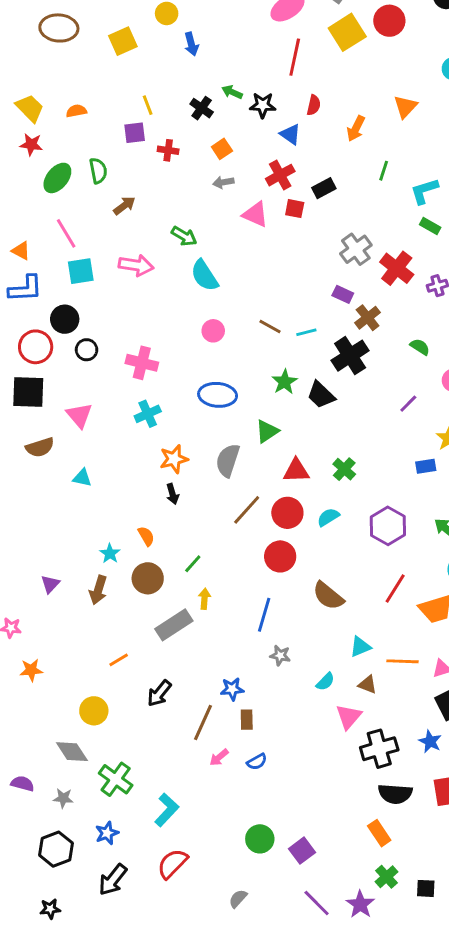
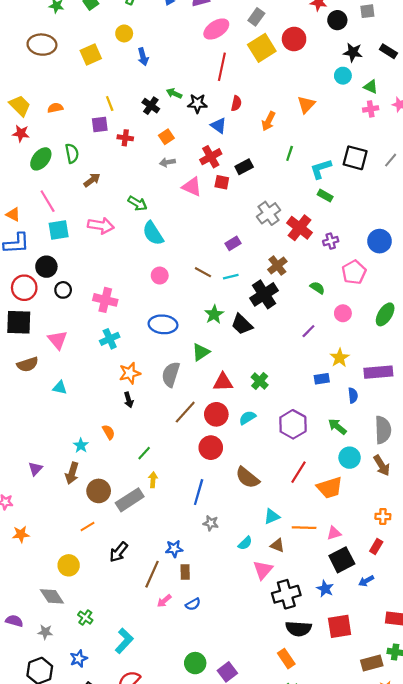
purple rectangle: (343, 294) -> (233, 243), moved, turned -56
brown circle: (148, 578) -> (99, 491), moved
green cross: (116, 779) -> (85, 618), size x0.6

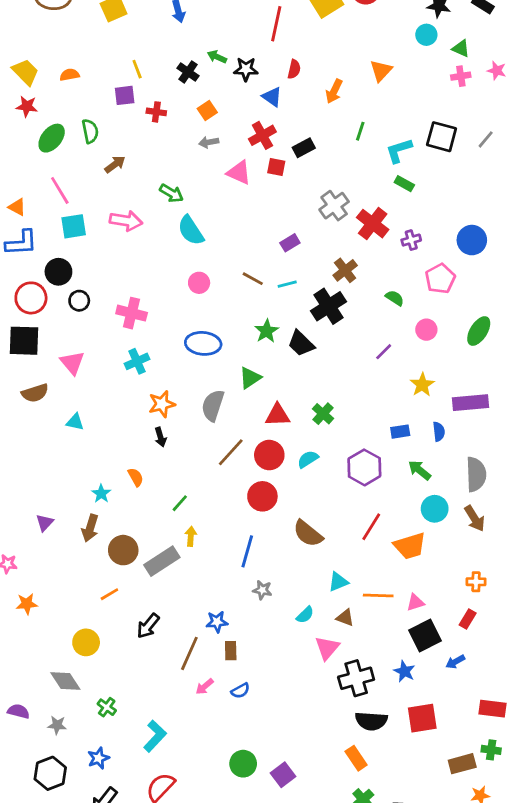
blue rectangle: (322, 379) -> (400, 432), moved

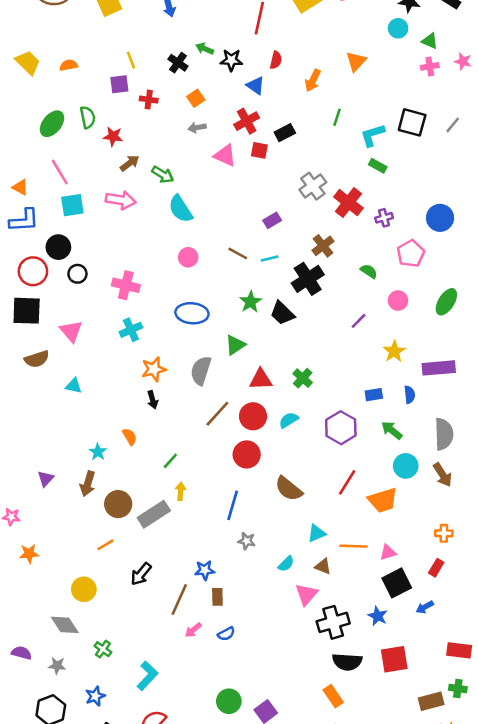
red star: (27, 106) -> (113, 136), moved
brown arrow: (115, 164) -> (130, 163), moved

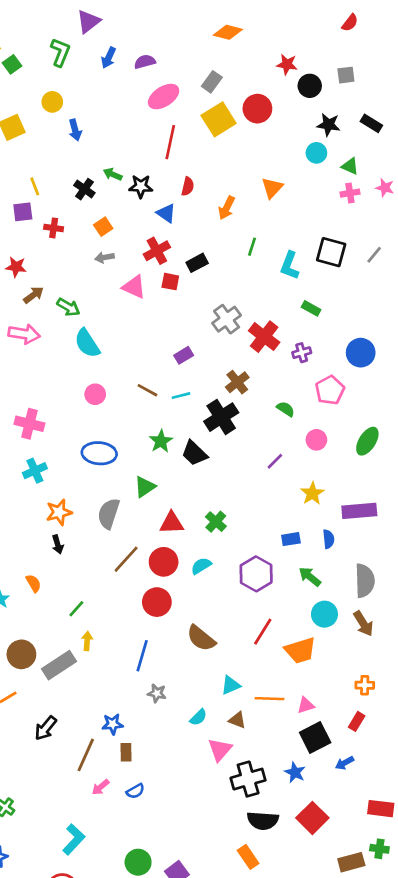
cyan L-shape: (373, 135) -> (290, 266), turned -52
green rectangle: (378, 166) -> (311, 308), moved
red square: (394, 659) -> (312, 818), turned -36
cyan L-shape: (147, 676) -> (74, 839), moved

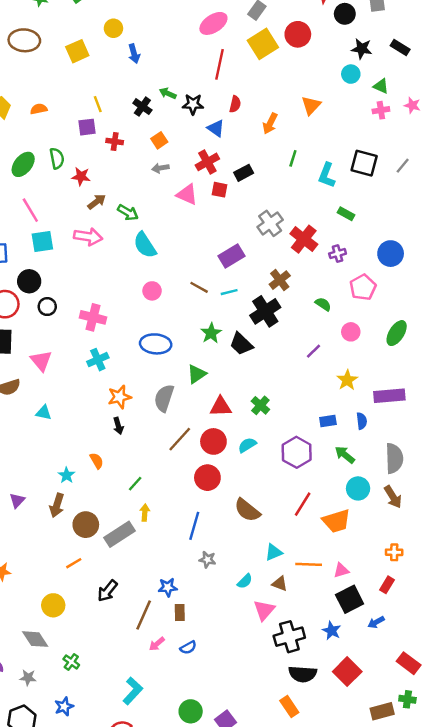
purple rectangle: (184, 355) -> (232, 256), size x1.5
red rectangle: (381, 809) -> (409, 663), turned 30

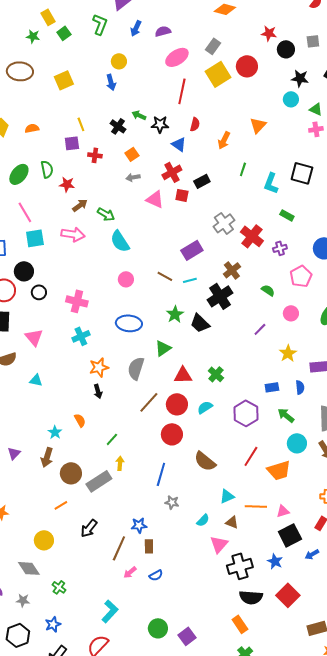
yellow circle: (113, 28) -> (119, 61), moved

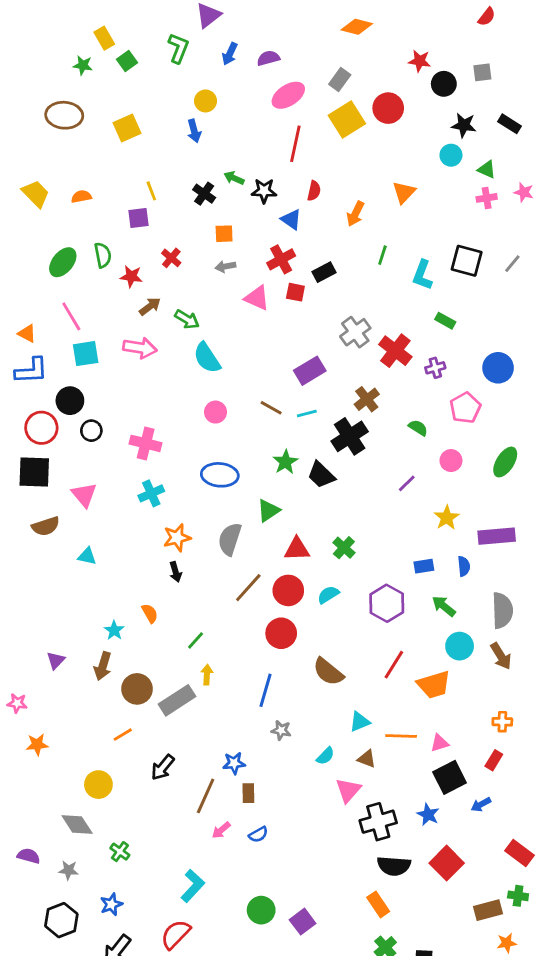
orange square: (132, 154) -> (224, 234), turned 32
red cross: (95, 155) -> (171, 258), moved, turned 32

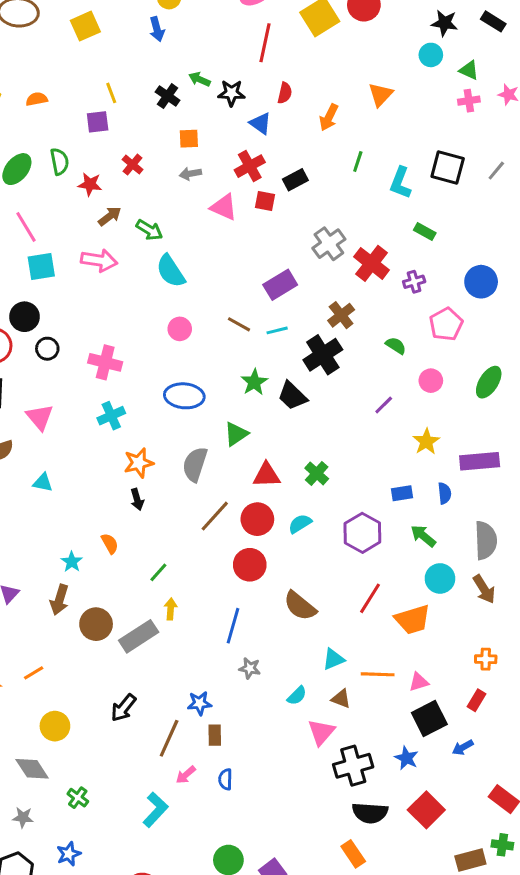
orange line: (123, 735) -> (34, 673), moved
blue semicircle: (258, 834) -> (225, 779), turned 120
cyan L-shape: (193, 886) -> (155, 810), moved

